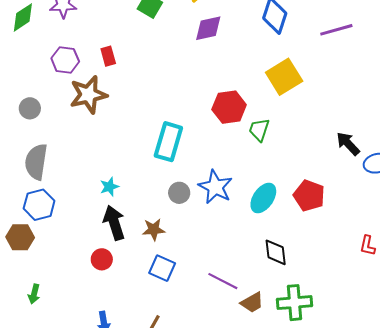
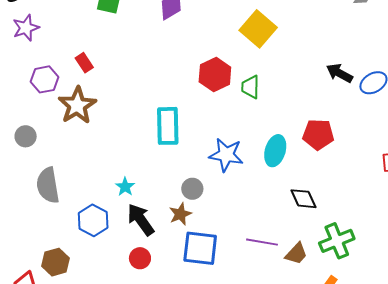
gray circle: (179, 193) -> (192, 189), moved
blue hexagon: (39, 205) -> (93, 220), moved
blue square: (162, 268) -> (200, 248), size x1.4

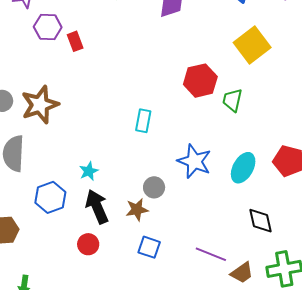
purple hexagon: (44, 79) -> (48, 27), moved
brown star: (77, 105) -> (40, 105), moved
cyan rectangle: (168, 126) -> (143, 121), size x0.6
blue square: (200, 248) -> (149, 247), size x0.6

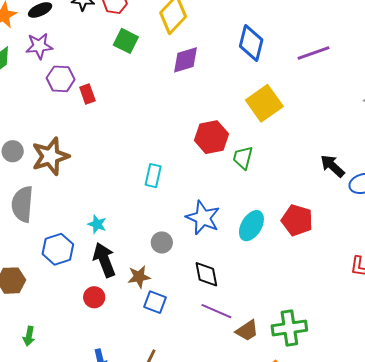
cyan star: (89, 171) -> (97, 224), turned -30
brown star: (137, 210) -> (139, 277), moved
black diamond: (261, 221) -> (206, 274), moved

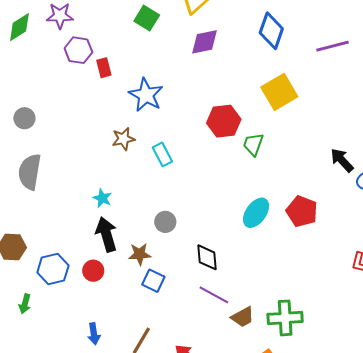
brown star: (50, 156) -> (123, 139), moved, size x0.6
cyan rectangle: (153, 176) -> (162, 154), turned -45
blue star: (203, 218) -> (146, 95), moved
blue hexagon: (58, 249) -> (53, 269), moved

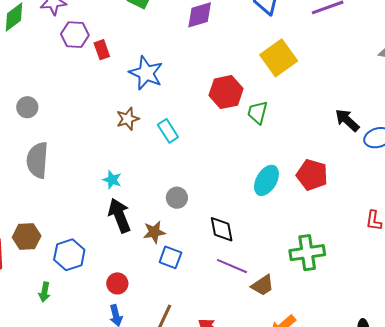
red circle: (93, 271) -> (117, 283), moved
green cross: (285, 318) -> (307, 253), moved

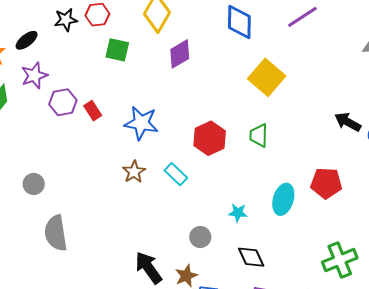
red hexagon: (226, 92) -> (210, 138), moved
cyan star: (112, 180) -> (238, 213), moved

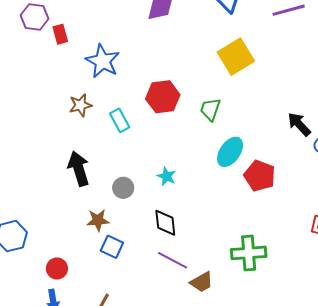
cyan ellipse: (283, 199) -> (230, 152), moved
black arrow: (149, 268) -> (79, 169), moved

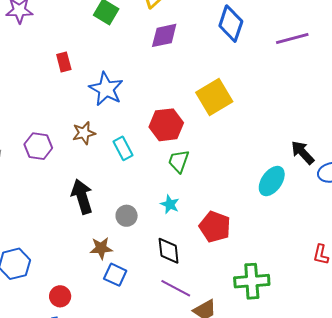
purple hexagon: (35, 17) -> (38, 146), moved
yellow square: (236, 57) -> (214, 97), moved
green trapezoid: (210, 109) -> (179, 161), moved
cyan ellipse: (230, 152) -> (272, 181), moved
red pentagon: (260, 176) -> (215, 227), moved

